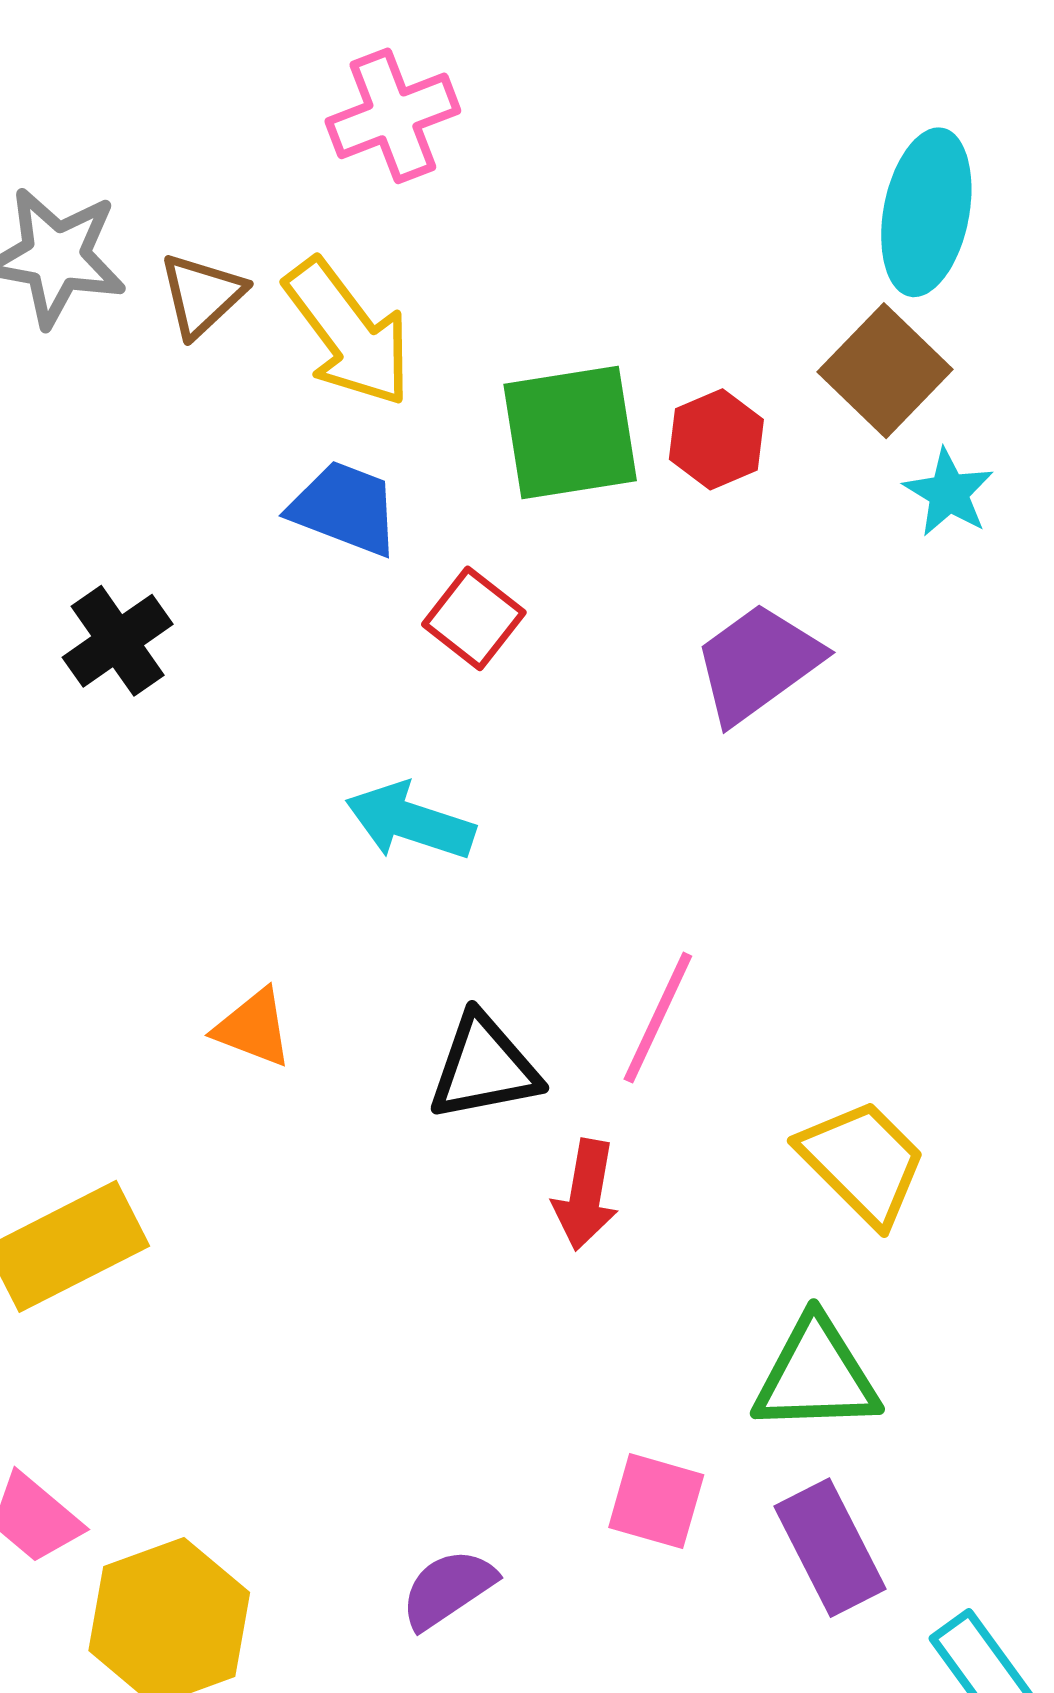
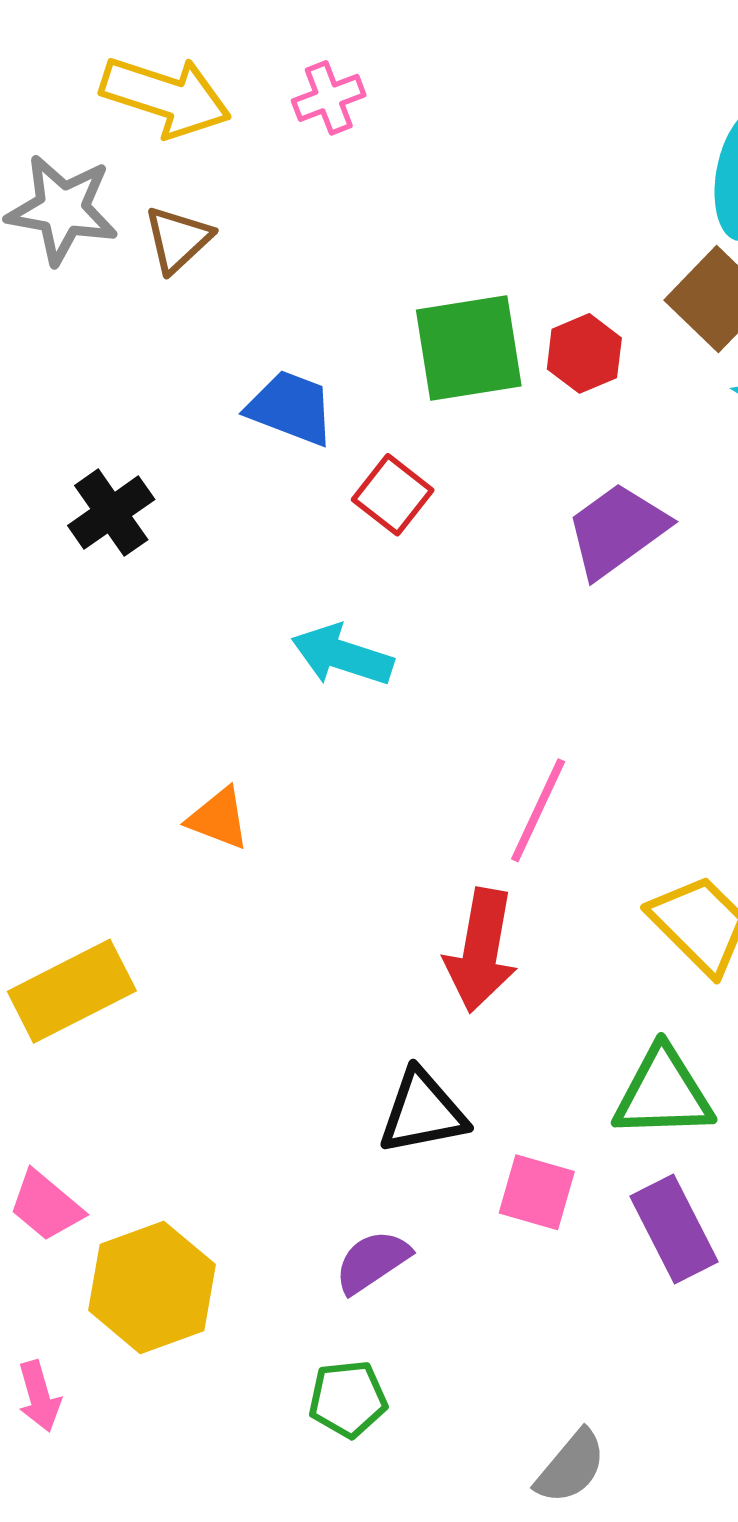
pink cross: (393, 116) -> (329, 98), size x0.7
yellow arrow: (348, 333) -> (166, 97), moved, turned -35
black triangle: (484, 1067) -> (423, 1112), moved
red arrow: (586, 1195) -> (481, 950), size x1.4

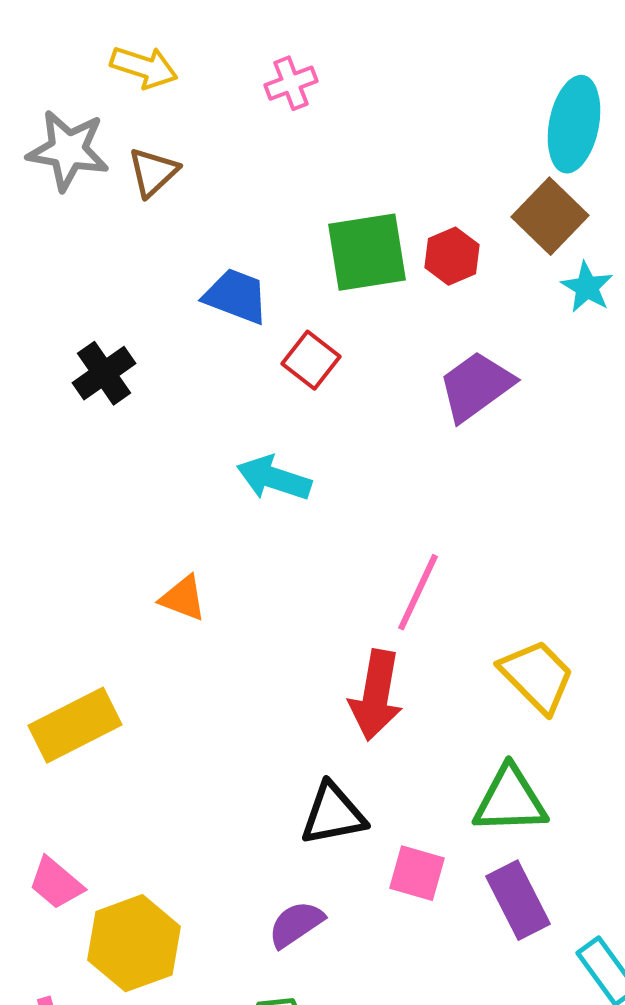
yellow arrow: (166, 97) -> (144, 67), size x0.7
pink cross: (329, 98) -> (291, 83), moved

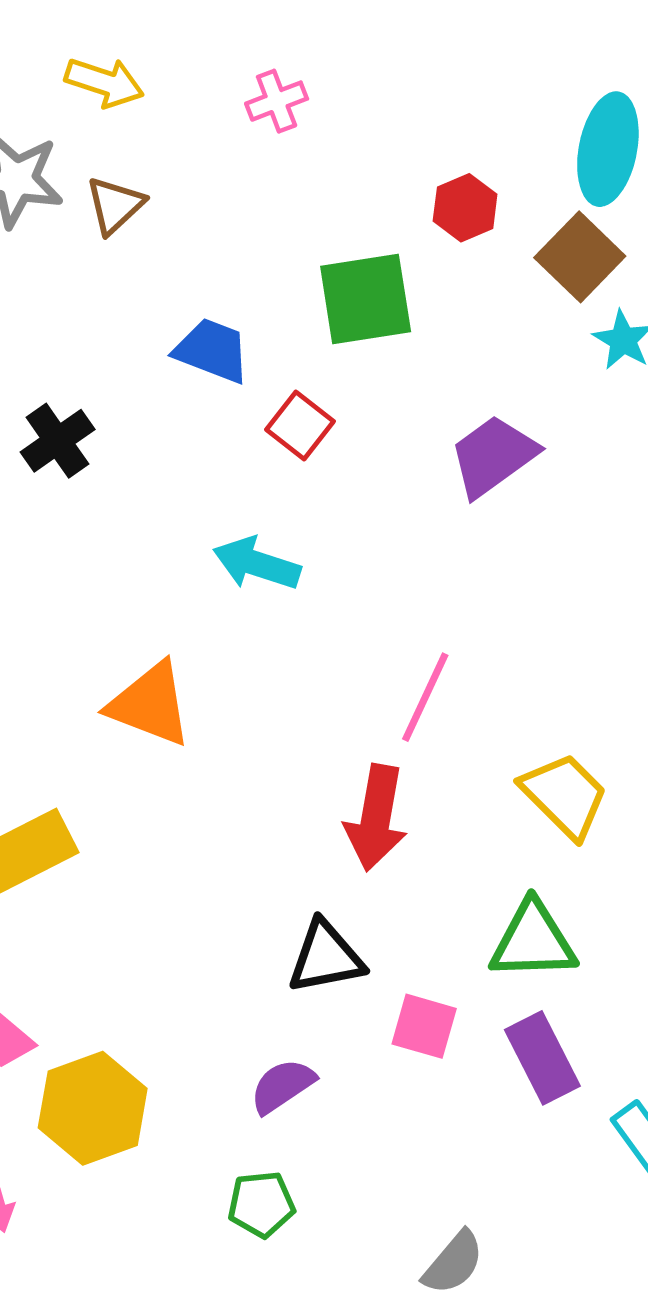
red hexagon: (452, 256) -> (465, 208), moved
orange triangle: (183, 598) -> (150, 704), size x1.6

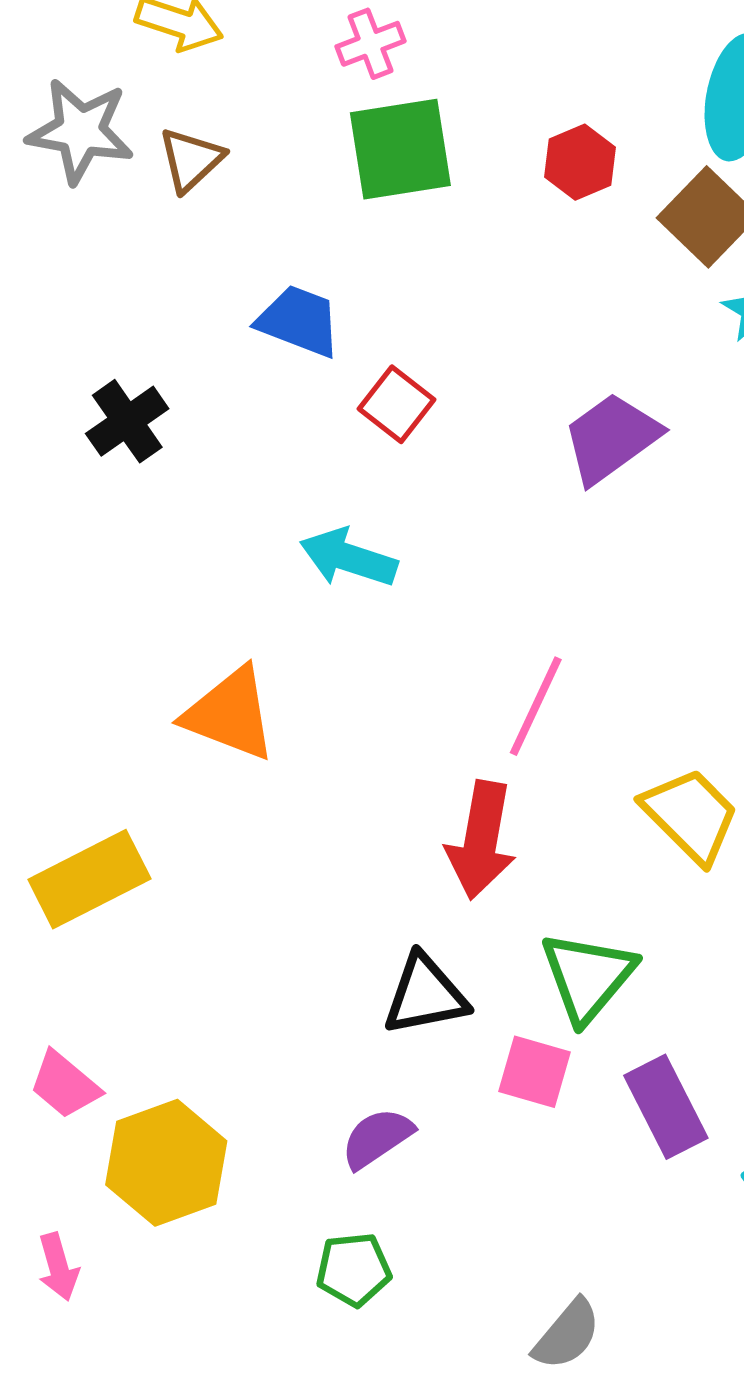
green square: (366, 299) -> (400, 149), moved
green triangle: (533, 941) -> (588, 977), moved, turned -48

